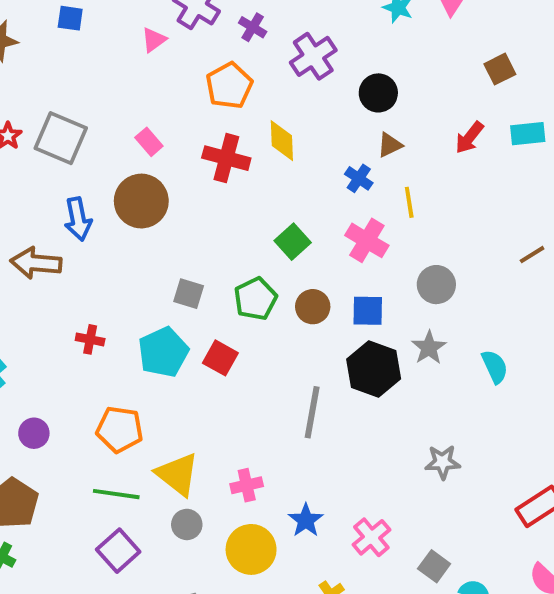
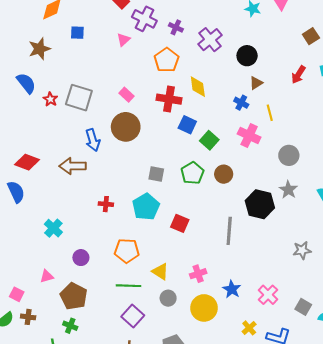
blue square: (368, 311) -> (187, 125), moved, turned 30
red square: (220, 358) -> (180, 223), moved
yellow triangle: (177, 474) -> (160, 272), size x0.7

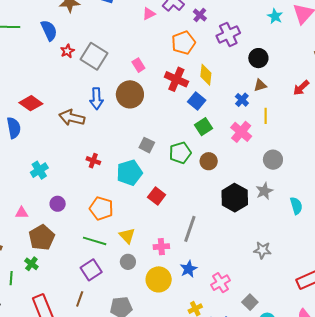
blue square: (187, 125) -> (197, 101), moved
gray line: (229, 231) -> (190, 229), moved

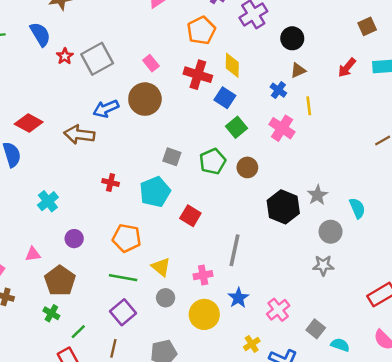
gray square: (94, 56) -> (97, 59), turned 36
blue arrow: (96, 99) -> (106, 109), turned 75
gray circle: (273, 160) -> (331, 232), moved
green line: (11, 278) -> (78, 332), moved, turned 48

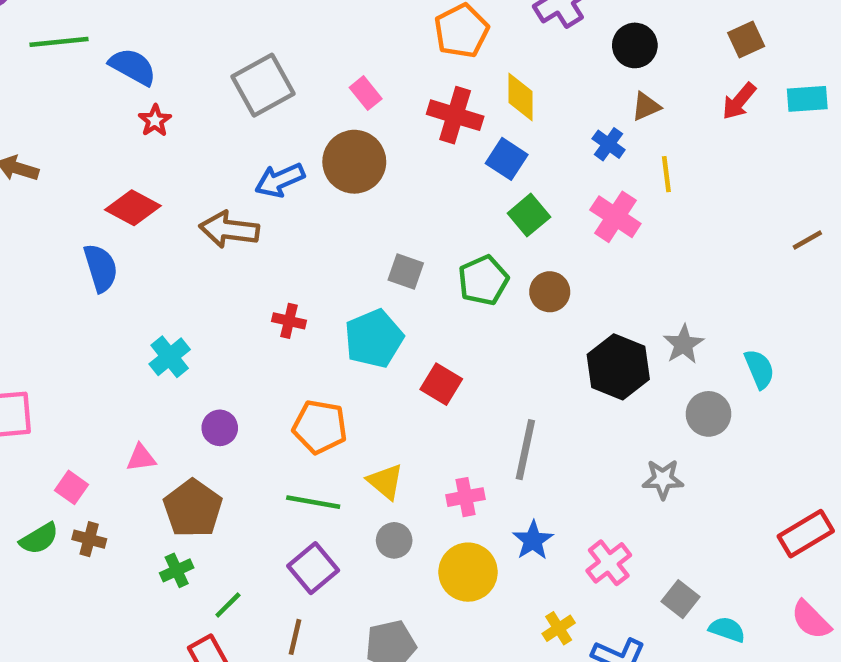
brown square: (367, 26) -> (746, 39), moved
blue semicircle: (40, 34) -> (133, 67), moved, turned -30
red star: (65, 56) -> (155, 121), moved
gray star: (323, 265) -> (663, 479), moved
green cross: (51, 313) -> (177, 570), turned 35

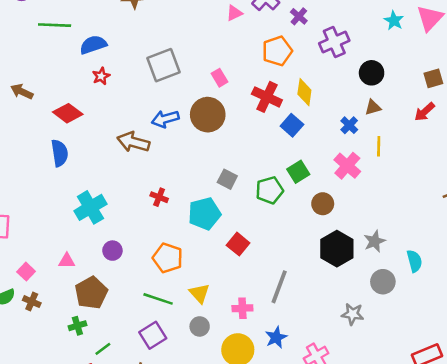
blue semicircle: (133, 67) -> (93, 45), turned -56
red diamond: (133, 208) -> (68, 113), moved
green square: (529, 215) -> (298, 172), moved
brown circle: (550, 292) -> (323, 204), moved
cyan cross: (170, 357) -> (90, 207), size x1.4

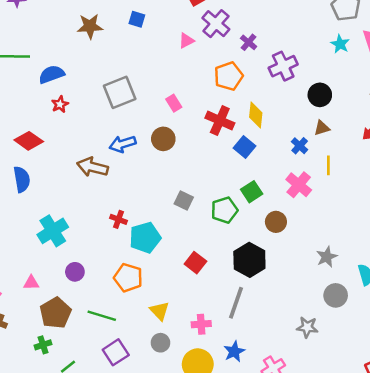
brown circle: (208, 115) -> (163, 139), size x0.7
cyan pentagon: (204, 214) -> (145, 238), moved
black hexagon: (337, 249) -> (249, 260), moved
green line: (158, 299) -> (102, 316), moved

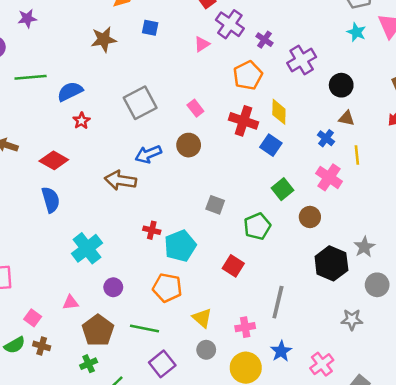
brown triangle: (322, 128) -> (347, 118), turned 35
green pentagon: (224, 210) -> (257, 226), moved
black hexagon: (249, 260) -> (331, 263), moved

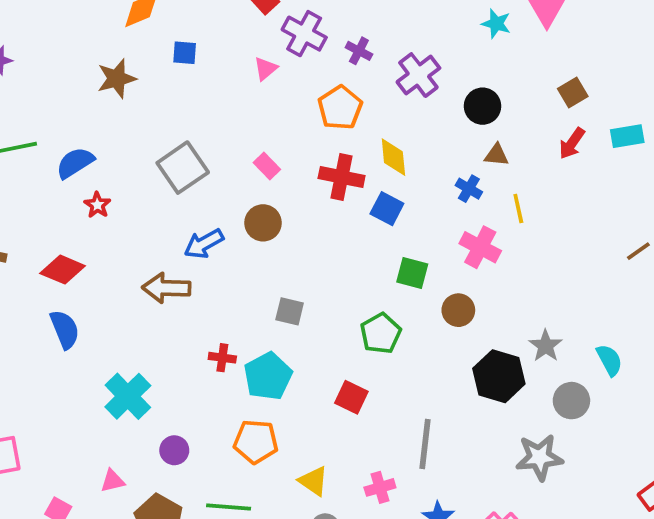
green square: (283, 189) -> (412, 273), turned -30
gray square: (215, 205) -> (290, 311), moved
gray star: (352, 320) -> (539, 457), size x1.4

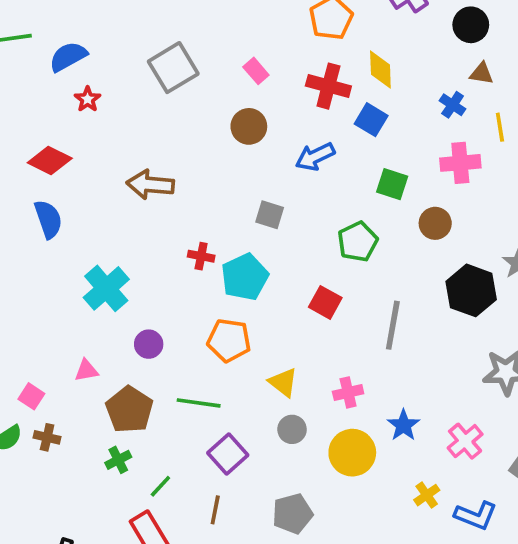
blue arrow: (204, 244) -> (315, 157), moved
pink cross: (480, 247) -> (460, 163), turned -36
gray line: (425, 444) -> (393, 325), moved

